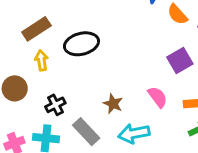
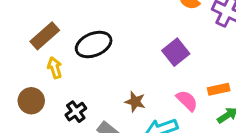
purple square: (180, 60) -> (176, 52), moved
pink semicircle: (158, 97) -> (187, 101), moved

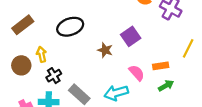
brown rectangle: (45, 36) -> (23, 25), moved
yellow arrow: (55, 68) -> (42, 54), moved
brown star: (135, 102) -> (105, 50), moved

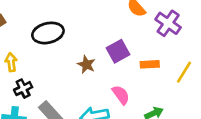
orange rectangle: (161, 66) -> (150, 64), moved

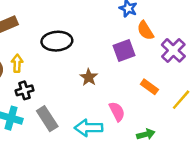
purple square: (118, 51) -> (124, 50), moved
orange rectangle: (150, 64) -> (149, 87), turned 30

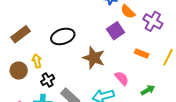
brown star: (89, 77) -> (94, 58), size x1.6

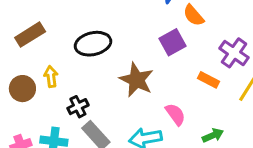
purple cross: (153, 21) -> (234, 53), moved
black cross: (48, 80) -> (78, 107), moved

